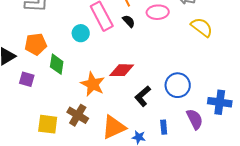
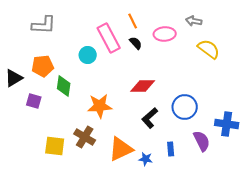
red diamond: (122, 70) -> (143, 86), moved
orange star: (93, 84) -> (100, 106), turned -30

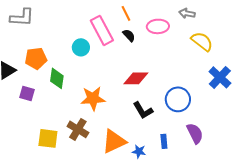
gray L-shape: (44, 25) -> (22, 17), moved
black L-shape: (150, 118) -> (143, 110), turned -80
blue cross: (227, 124) -> (220, 77), moved, turned 35

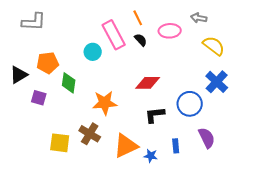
blue cross: (220, 77) -> (217, 82), moved
black L-shape: (143, 110) -> (155, 115), turned 115

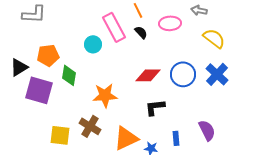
purple square: (39, 98) -> (39, 90), size x1.8
blue circle: (190, 104) -> (183, 74), moved

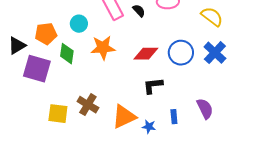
cyan circle: (93, 44) -> (79, 24), moved
orange star: (105, 95) -> (103, 48), moved

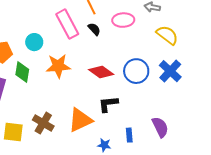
red diamond: (146, 54) -> (101, 72), turned 35
orange triangle: (124, 117) -> (80, 120), moved

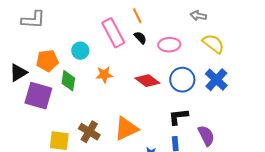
pink ellipse: (123, 20) -> (169, 45), moved
orange star: (58, 66) -> (104, 75), size x0.7
black L-shape: (108, 104) -> (178, 117), moved

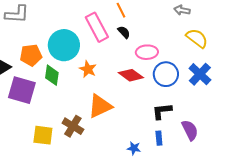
pink ellipse: (169, 45) -> (147, 52), moved
cyan circle: (80, 51) -> (64, 45), size x1.8
orange star: (104, 75) -> (88, 69), turned 30
orange triangle: (126, 129) -> (100, 106), moved

